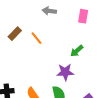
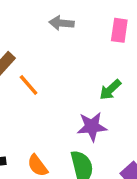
orange line: (36, 38) -> (29, 85), moved

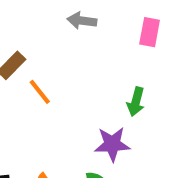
green arrow: (110, 90) -> (136, 102), turned -35

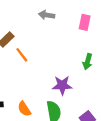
green arrow: (136, 102) -> (88, 62), moved

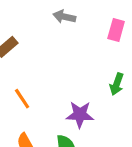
orange line: (22, 55) -> (22, 99), moved

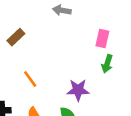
pink rectangle: (116, 30) -> (102, 39), moved

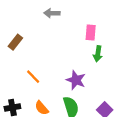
purple star: (78, 90) -> (76, 80), turned 30

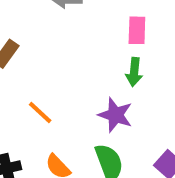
green arrow: (98, 54) -> (134, 72), moved

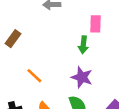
green arrow: (134, 72) -> (83, 45), moved

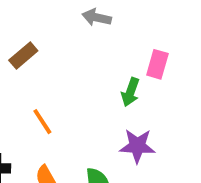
purple star: (82, 77) -> (137, 146), moved, turned -30

